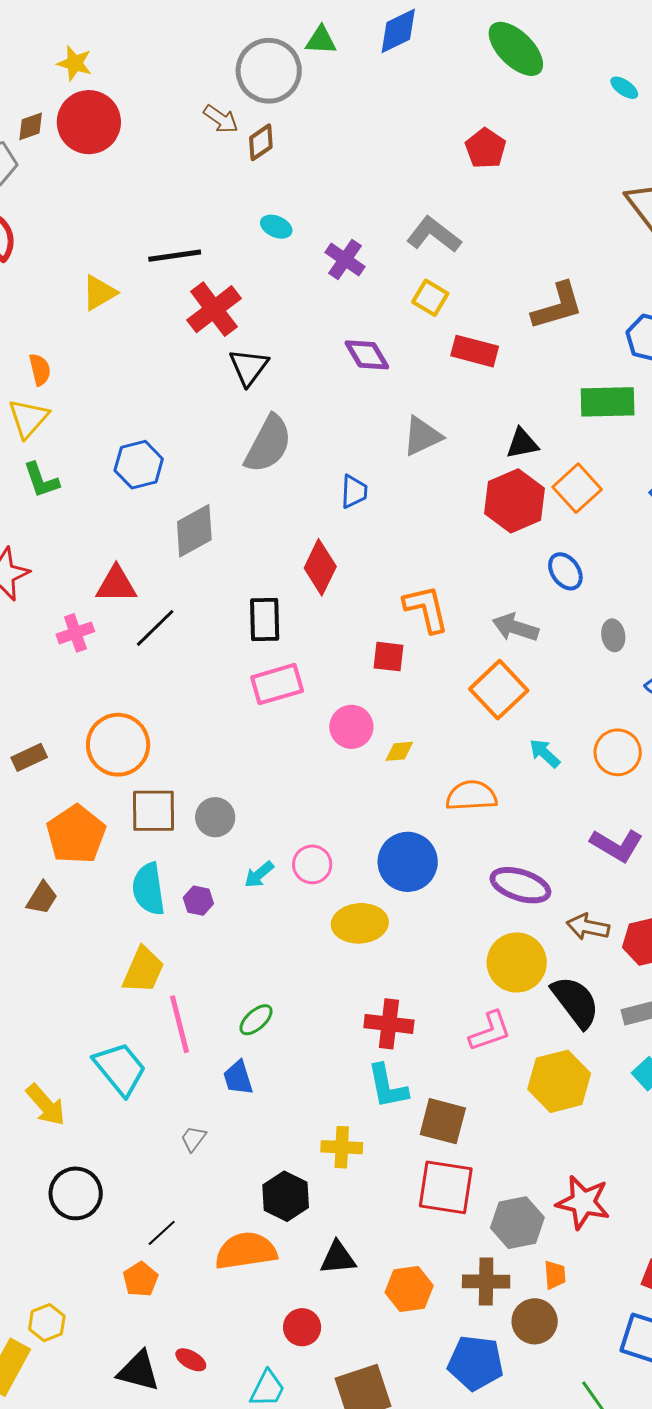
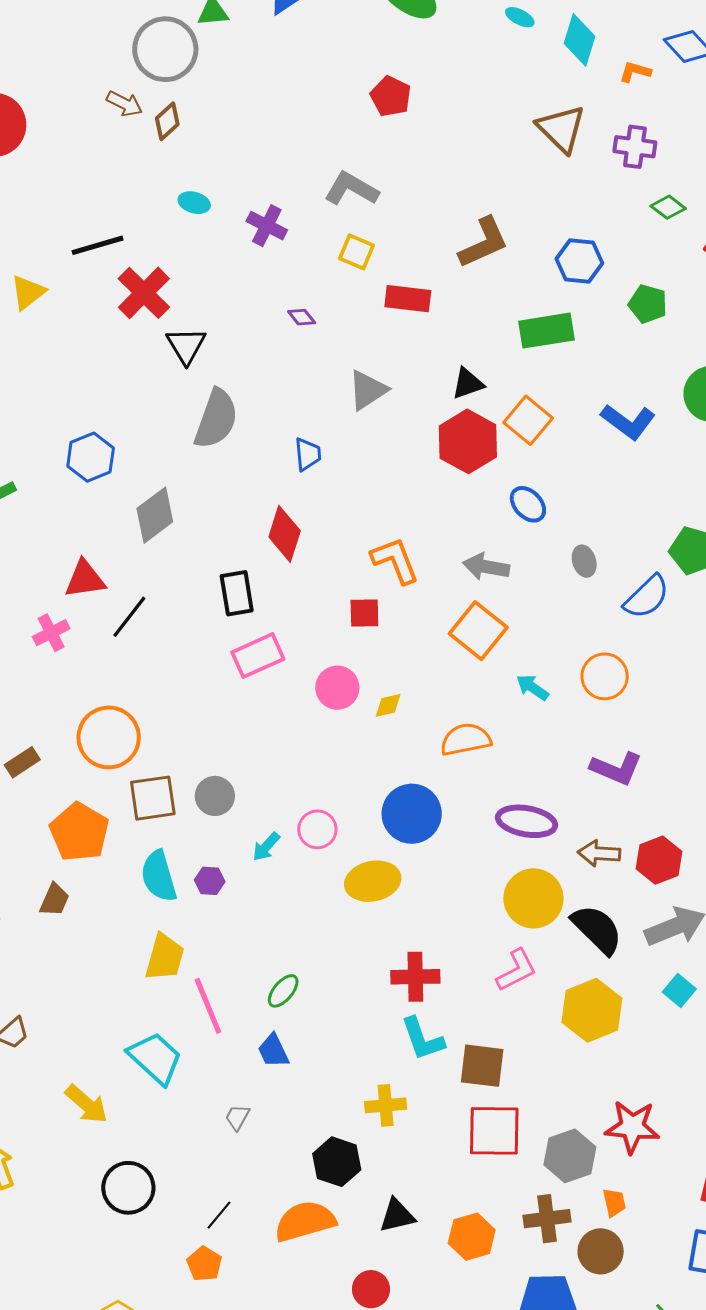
purple diamond: (367, 355) -> (302, 317), size x0.6

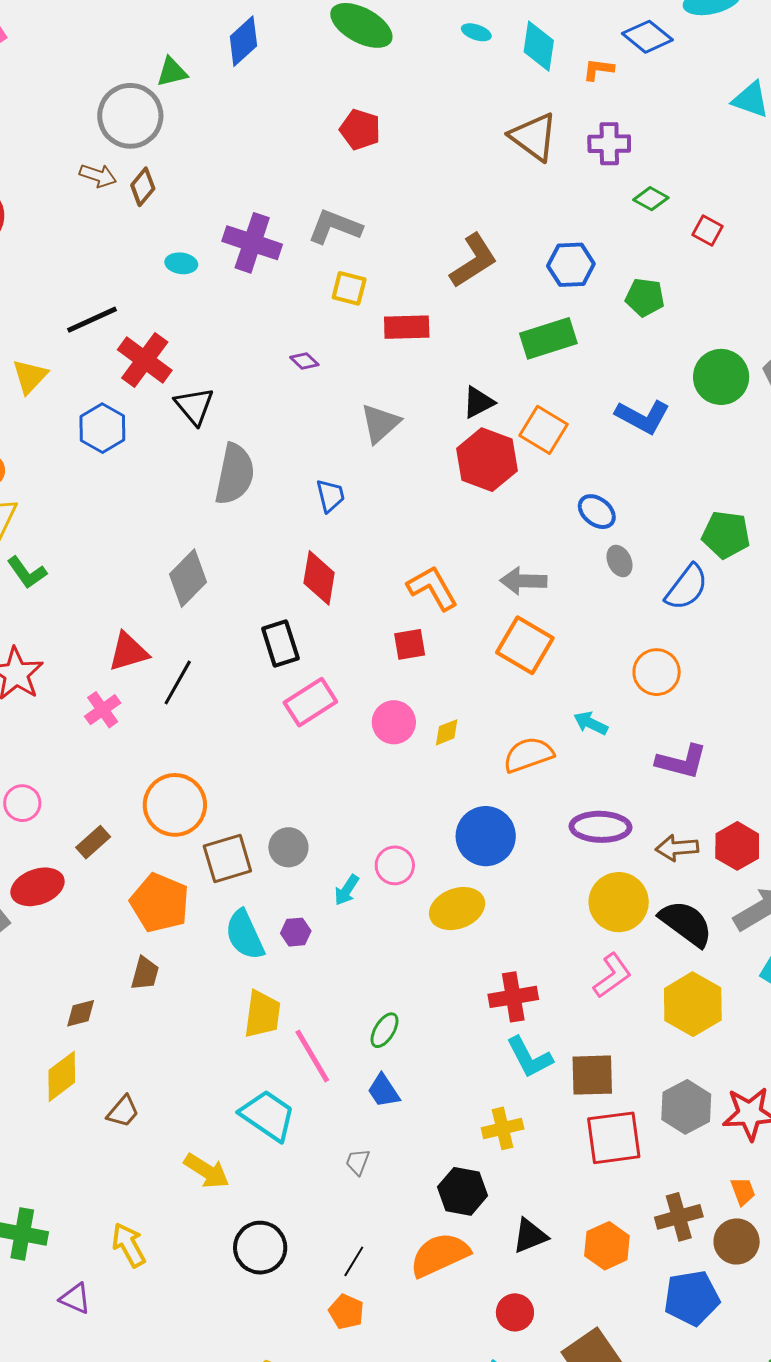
purple cross: (267, 226) -> (252, 243), moved, size x1.4
blue hexagon: (91, 457) -> (102, 428), moved
blue ellipse: (528, 504) -> (597, 512), moved
cyan arrow: (532, 687) -> (591, 723), moved
gray hexagon: (570, 1156) -> (686, 1107), moved

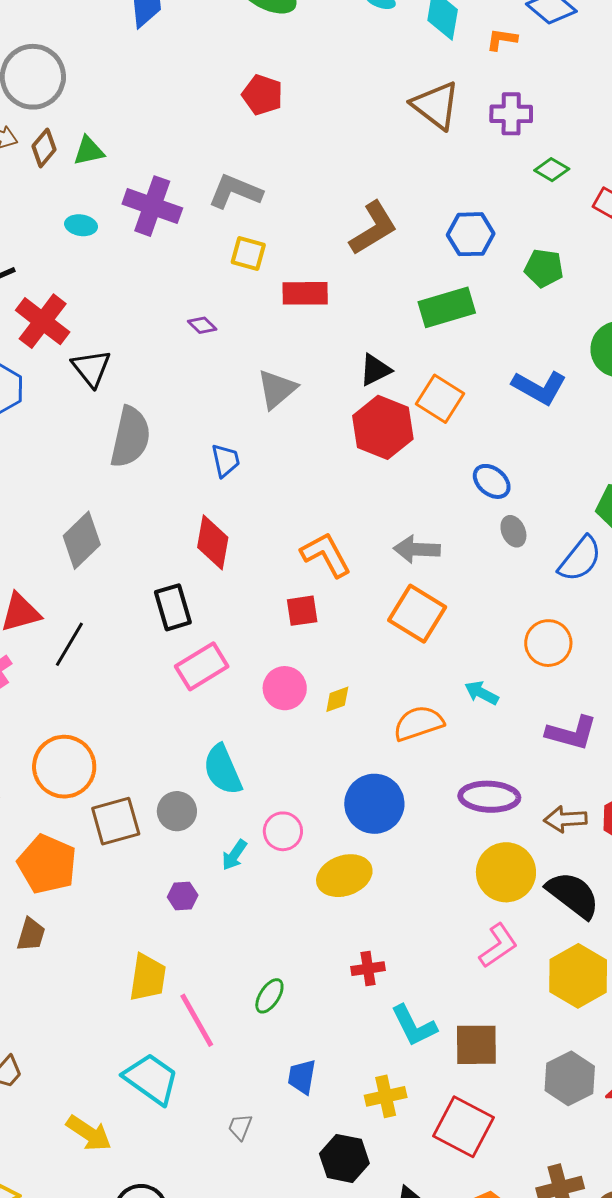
green triangle: (172, 72) -> (89, 151), moved
cyan semicircle: (245, 935) -> (223, 770), moved
red cross: (513, 997) -> (368, 969), moved, size x0.7
blue trapezoid: (384, 1091) -> (302, 1077), moved, turned 42
red square: (614, 1138) -> (464, 1127), moved, turned 34

